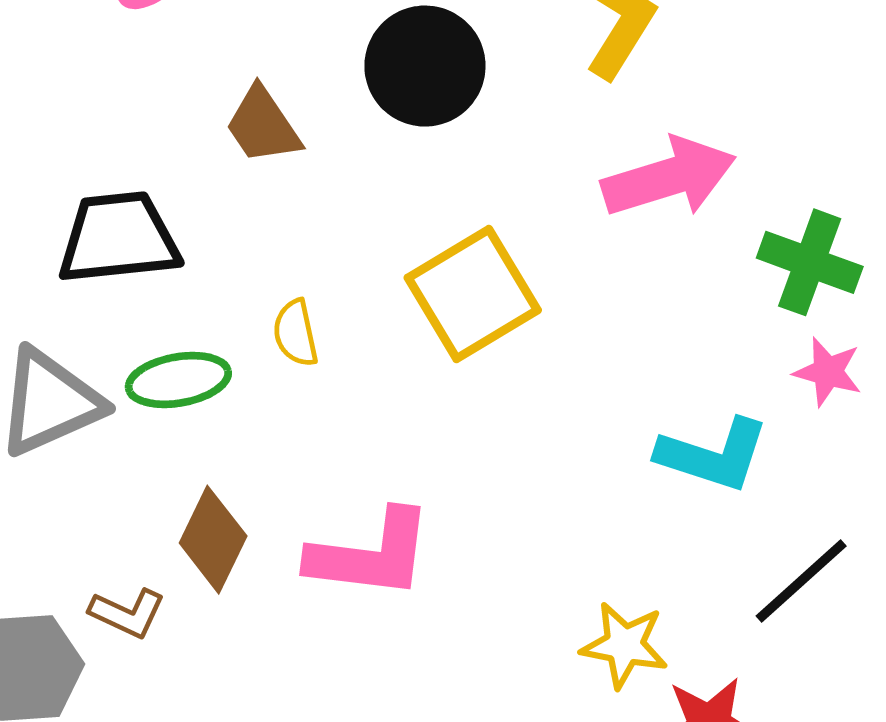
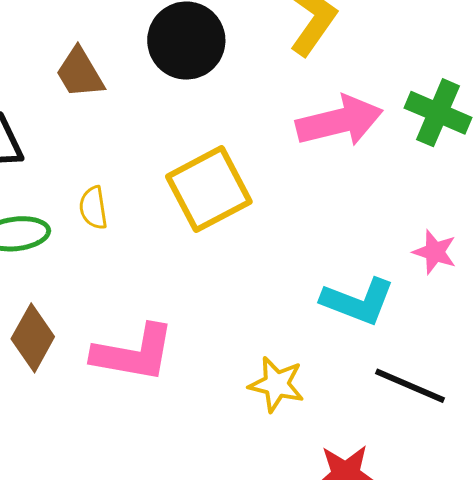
green cross: (810, 262) -> (438, 113), moved
black line: (801, 581) -> (410, 386), turned 62
yellow star: (624, 645) -> (277, 384), moved

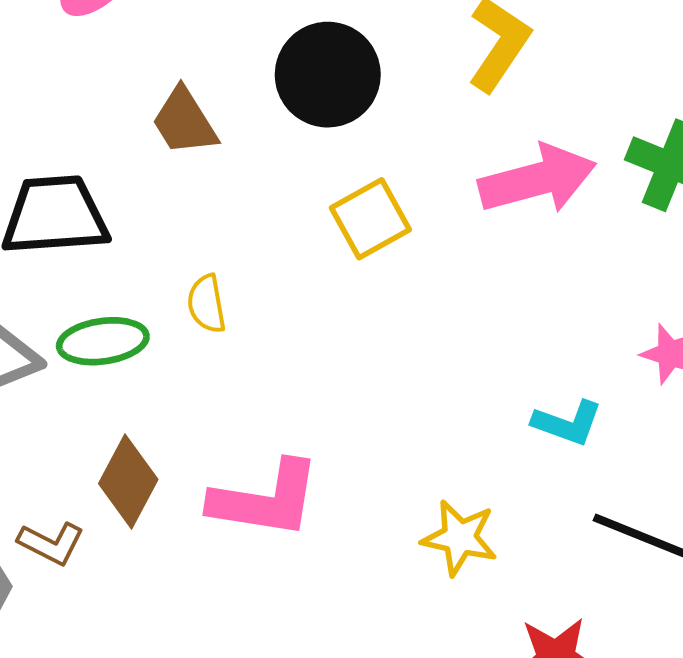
yellow square: (209, 189) -> (370, 219), moved, size x0.7
cyan L-shape: (358, 301) -> (567, 423), size x0.7

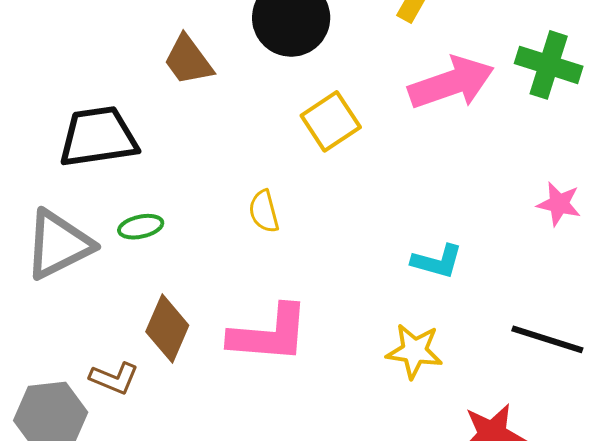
yellow semicircle: (207, 304) -> (264, 211), moved
green ellipse: (103, 341) -> (141, 227), size x0.7
cyan L-shape: (567, 423) -> (437, 261), moved

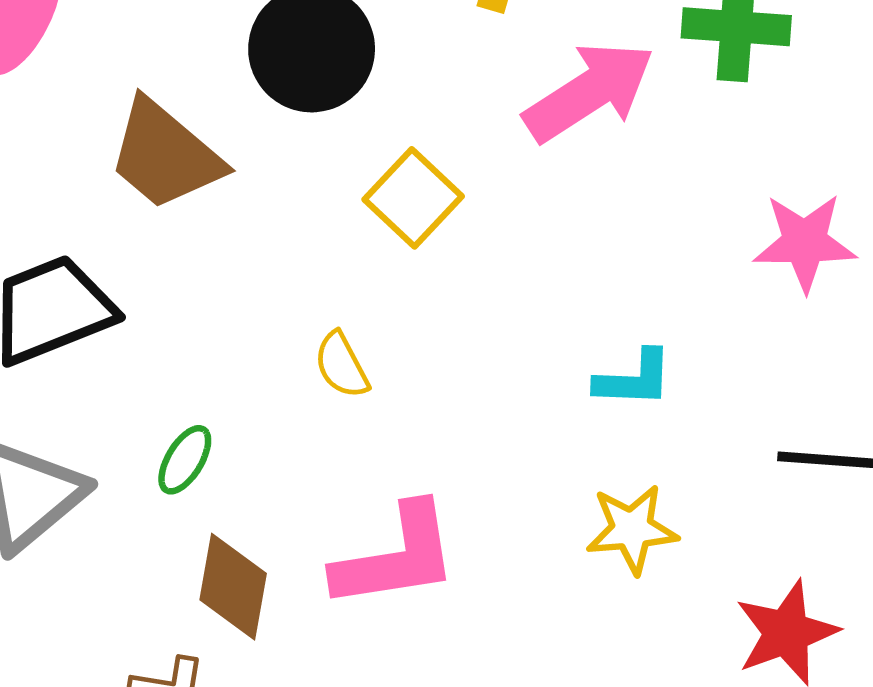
brown trapezoid: (188, 60) -> (165, 155), size x1.4
pink star: (559, 204) -> (805, 242), size x1.4
green ellipse: (141, 227) -> (185, 460), moved, turned -33

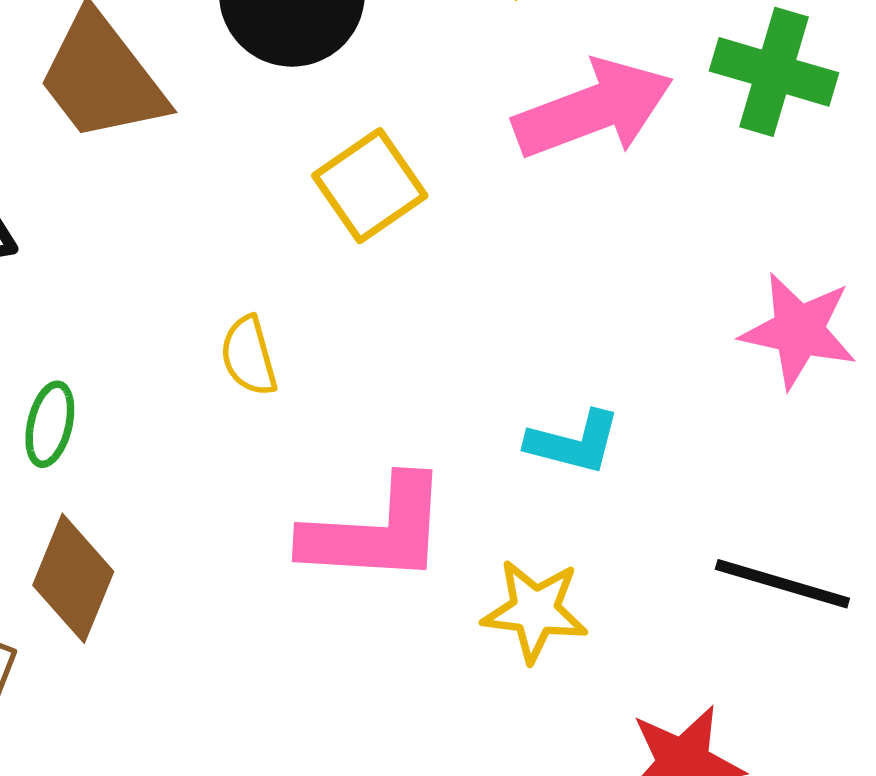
green ellipse: (185, 460) -> (50, 424), turned -30
pink L-shape: (396, 557) -> (376, 531), moved

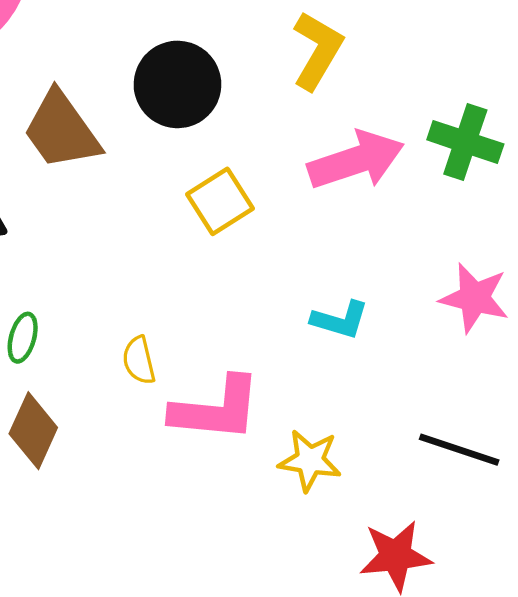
yellow semicircle: (249, 356) -> (139, 360), moved
cyan L-shape: (574, 442) -> (340, 320), moved

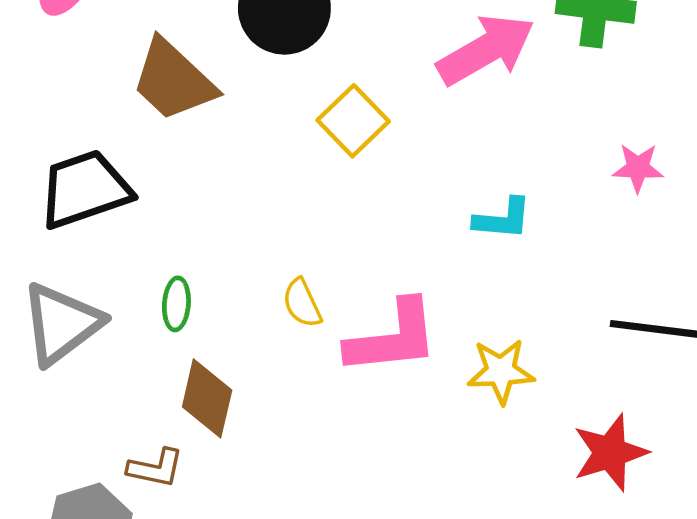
pink star: (474, 298) -> (638, 168), size x0.7

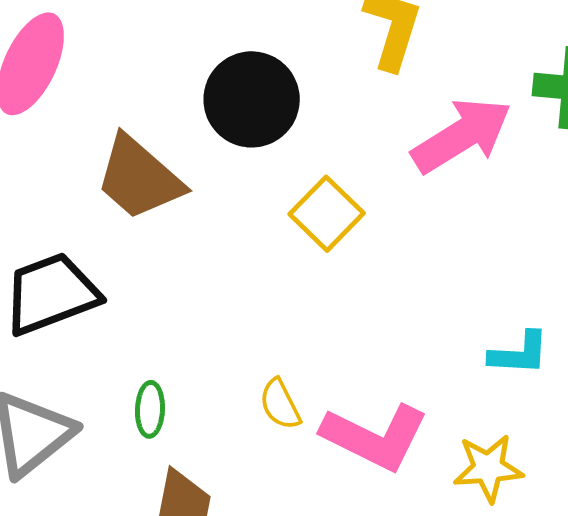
cyan L-shape: (503, 219) -> (519, 353), moved
pink L-shape: (393, 338) -> (375, 437), turned 34

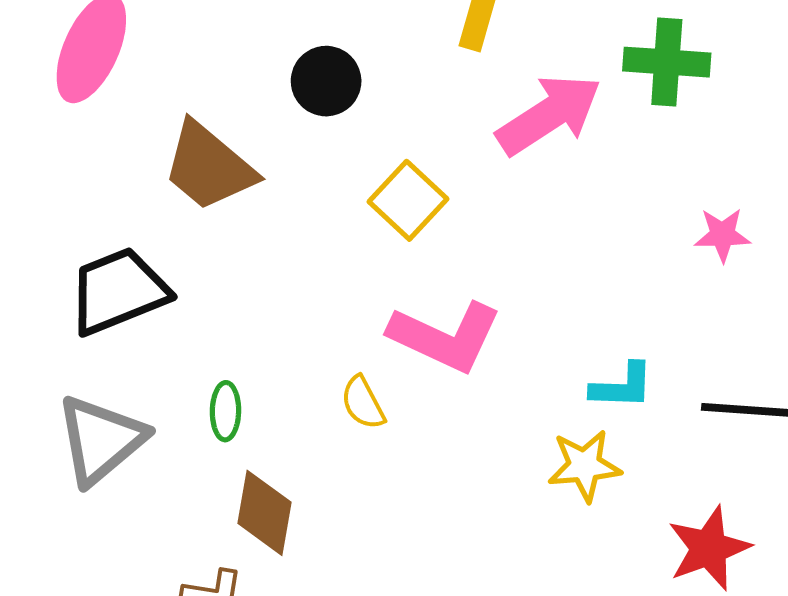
black circle: (252, 99) -> (326, 81), size x0.7
cyan L-shape: (519, 353) -> (622, 386), moved
pink L-shape: (375, 437) -> (445, 337), moved

